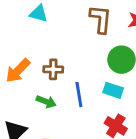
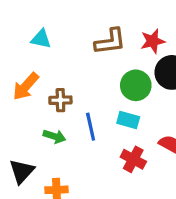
brown L-shape: (101, 19) -> (110, 42), turned 80
orange arrow: (18, 71) -> (26, 86), moved

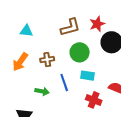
green circle: (136, 85) -> (80, 52), moved
brown cross: (60, 100) -> (47, 59), moved

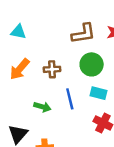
cyan triangle: (26, 31) -> (18, 32), moved

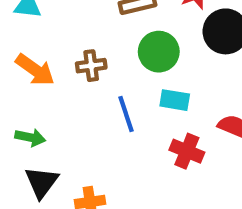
orange arrow: (20, 69) -> (35, 70), turned -90
green arrow: (42, 107) -> (30, 137), moved

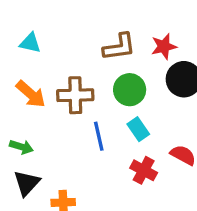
brown cross: (91, 66) -> (75, 95), size x1.5
cyan rectangle: (175, 100) -> (138, 129), turned 40

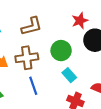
brown L-shape: (119, 47) -> (32, 26), moved
blue line: (99, 136) -> (33, 86), moved

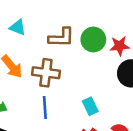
green circle: (61, 51) -> (93, 40), moved

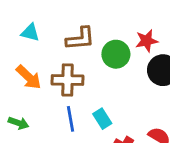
green circle: (93, 40) -> (116, 54), moved
cyan rectangle: (90, 106) -> (102, 119), moved

